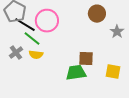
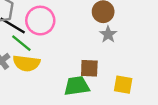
gray star: (117, 32) -> (108, 34), moved
yellow semicircle: (36, 55) -> (26, 63), size x1.5

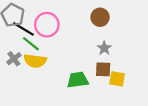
gray star: (108, 34) -> (104, 48), moved
brown square: (89, 68) -> (103, 69), moved

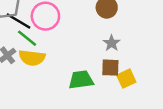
yellow square: (117, 79) -> (126, 79), turned -35

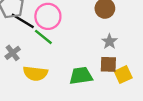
green line: (27, 38) -> (43, 37), moved
yellow semicircle: (32, 58) -> (35, 73), moved

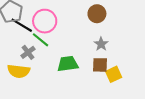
gray cross: (13, 53) -> (28, 52), moved
yellow semicircle: (35, 73) -> (19, 71), moved
green trapezoid: (81, 76) -> (68, 64), moved

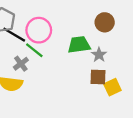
brown circle: (97, 14) -> (105, 22), moved
green trapezoid: (68, 64) -> (79, 45), moved

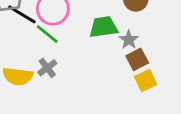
gray cross: (21, 64) -> (47, 68), moved
brown square: (98, 77) -> (137, 59), moved, turned -30

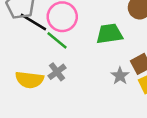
gray star: (129, 40) -> (120, 76), moved

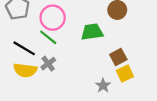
black line: (33, 22) -> (24, 48), moved
gray star: (120, 76) -> (103, 86), moved

